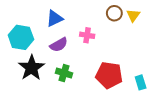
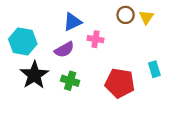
blue triangle: (55, 18) -> (72, 22), moved
cyan rectangle: (141, 82) -> (154, 69), moved

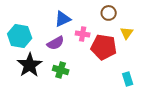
yellow triangle: (146, 17) -> (127, 33), moved
cyan rectangle: (154, 69) -> (128, 79), moved
red pentagon: (120, 83) -> (104, 47), moved

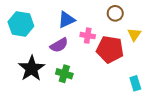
cyan hexagon: (20, 36) -> (21, 24), moved

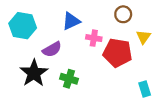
purple semicircle: (59, 45) -> (52, 49), moved

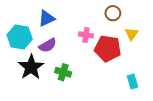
blue triangle: (71, 21) -> (47, 18), moved
cyan hexagon: (23, 26) -> (20, 37), moved

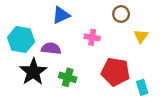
blue triangle: (47, 18) -> (61, 15), moved
purple semicircle: (48, 45) -> (51, 48), turned -144
red pentagon: (108, 48) -> (115, 72), moved

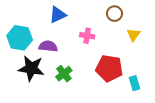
black star: (33, 72) -> (31, 68), turned -30
green cross: (68, 77) -> (64, 74), turned 35

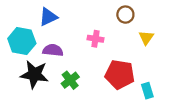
blue triangle: (58, 15) -> (48, 17), moved

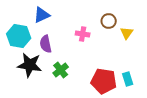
brown circle: (125, 15) -> (109, 21), moved
purple semicircle: (53, 50) -> (46, 44), turned -108
red pentagon: (120, 74) -> (104, 81), moved

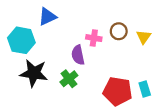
brown circle: (109, 21) -> (119, 31), moved
purple semicircle: (46, 44) -> (78, 55), moved

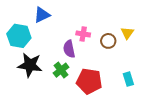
brown circle: (119, 31) -> (108, 41), moved
red pentagon: (118, 91) -> (89, 81), moved

